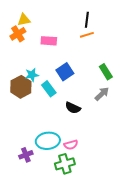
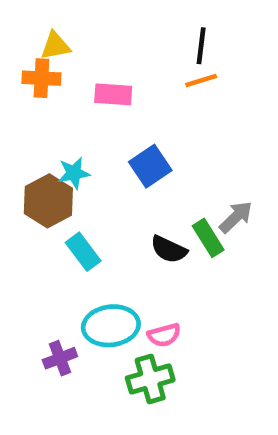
orange cross: (18, 34) -> (41, 78), turned 35
green rectangle: (106, 72) -> (208, 238), moved
cyan rectangle: (49, 89) -> (83, 252), moved

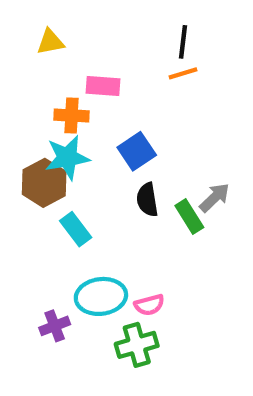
orange cross: (41, 78) -> (71, 115), moved
cyan star: (74, 173) -> (67, 158), size x1.5
black semicircle: (169, 249) -> (147, 200), moved, turned 56

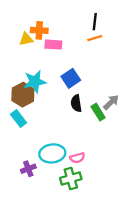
yellow triangle: (50, 42) -> (26, 39), moved
orange cross: (71, 115) -> (39, 30), moved
cyan rectangle: (76, 229) -> (19, 119), moved

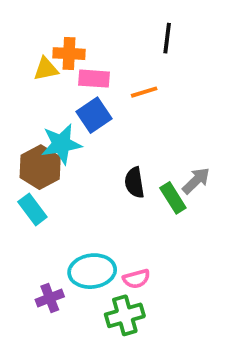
orange line: (95, 38) -> (144, 92), moved
blue square: (71, 78) -> (94, 115), moved

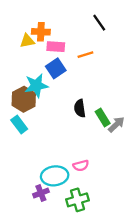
black line: (167, 38) -> (99, 23), turned -42
gray arrow: (196, 181) -> (116, 124), moved
cyan ellipse: (92, 271) -> (55, 176), moved
purple cross: (50, 298) -> (41, 193), moved
green cross: (125, 315) -> (77, 200), moved

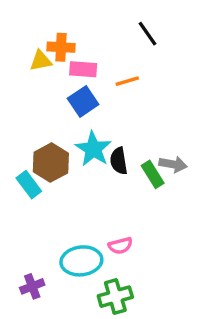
cyan star: (36, 86) -> (93, 149), moved, turned -30
brown hexagon: (24, 99) -> (51, 163), moved
gray arrow: (116, 124) -> (173, 164), moved, turned 54
purple cross: (41, 193) -> (32, 286), moved

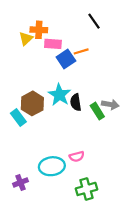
yellow triangle: (41, 61) -> (26, 38), turned -32
blue square: (83, 101) -> (66, 59), moved
green cross: (115, 297) -> (86, 189), moved

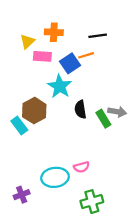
black line: (94, 21) -> (98, 36), moved, turned -63
orange cross: (39, 30) -> (54, 32), moved
pink rectangle: (53, 44) -> (42, 56), moved
cyan star: (59, 95) -> (60, 86), moved

